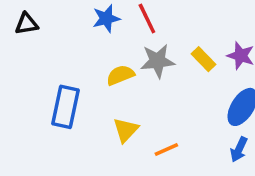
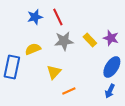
yellow semicircle: (120, 75) -> (33, 49), moved
yellow triangle: (126, 130) -> (54, 72), moved

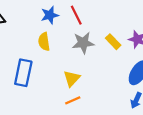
yellow semicircle: (33, 49) -> (44, 42), moved, turned -77
orange line: (69, 91) -> (73, 100), moved

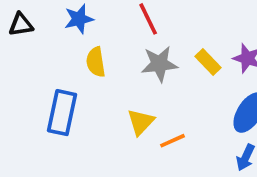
blue star: (50, 15) -> (79, 19), moved
orange line: (73, 100) -> (173, 141), moved

